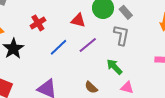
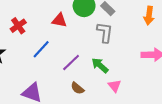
purple line: (88, 45) -> (71, 62), moved
pink triangle: (127, 88) -> (114, 86), turned 40

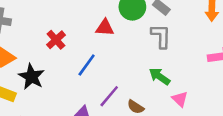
purple line: (71, 62) -> (109, 96), moved

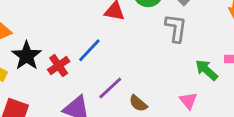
red cross: (56, 40) -> (59, 66), moved
green arrow: (160, 76) -> (207, 70), moved

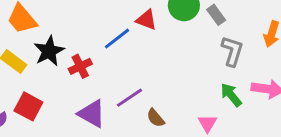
gray L-shape: (176, 28) -> (232, 51), moved
blue line: (89, 50) -> (117, 39), moved

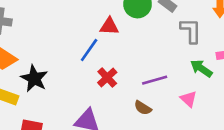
red cross: (80, 66) -> (107, 77), moved
purple line: (129, 98) -> (155, 80), moved, turned 35

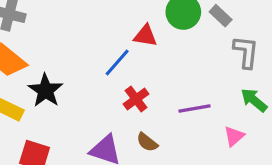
pink triangle: (189, 99) -> (234, 136), turned 30
brown semicircle: (143, 108) -> (147, 142), moved

